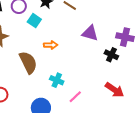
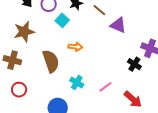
purple triangle: (90, 33) -> (118, 25), moved
pink line: (75, 97) -> (105, 87), moved

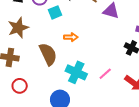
cyan square: (62, 20) -> (55, 12), turned 32
cyan cross: (77, 82) -> (76, 72), size x1.5

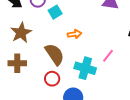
pink line: (105, 74) -> (108, 56), moved
red circle: (20, 86) -> (52, 79), moved

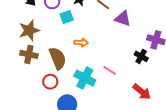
pink line: (108, 56) -> (110, 70), turned 72
brown cross: (17, 63) -> (29, 54), moved

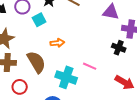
purple triangle: (123, 18) -> (111, 12), moved
red circle: (50, 82) -> (20, 87), moved

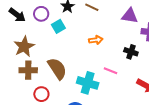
orange arrow: (57, 43) -> (96, 40), moved
black cross: (119, 48) -> (131, 52), moved

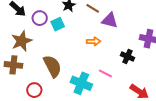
purple circle: (41, 14) -> (40, 18), moved
purple triangle: (130, 16) -> (110, 20), moved
brown cross: (28, 70) -> (13, 65), moved

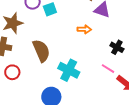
pink line: (105, 73) -> (108, 69), moved
red circle: (34, 90) -> (12, 72), moved

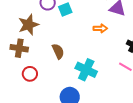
brown semicircle: (41, 51) -> (58, 51), size x0.7

